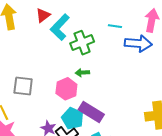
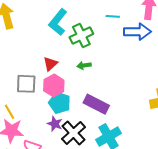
red triangle: (43, 15) -> (50, 64), moved
pink hexagon: (66, 89) -> (54, 85), moved
cyan pentagon: (73, 118) -> (60, 103), moved

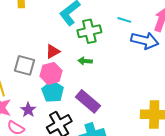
purple star: (55, 124) -> (28, 110), moved

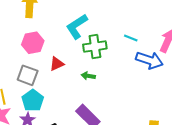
pink hexagon: (51, 73) -> (33, 43), moved
cyan pentagon: (53, 92) -> (33, 100), moved

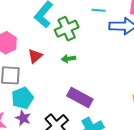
cyan pentagon: (33, 100) -> (22, 98), turned 30

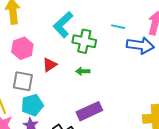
green cross: (67, 29) -> (84, 41), turned 30
purple rectangle: (80, 97) -> (89, 111), turned -60

